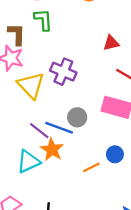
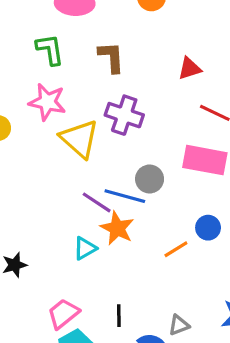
green L-shape: (43, 20) -> (50, 50), moved
brown L-shape: (17, 34) -> (111, 57), moved
cyan triangle: (28, 162) -> (85, 248), size x0.7

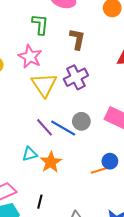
purple cross: (124, 115) -> (76, 77), turned 30
orange star: (117, 228) -> (51, 162), moved
orange line: (176, 249) -> (99, 171), moved

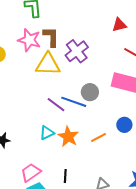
brown L-shape: (77, 39) -> (51, 37), moved
yellow triangle: (44, 85) -> (48, 64), turned -44
orange line: (99, 171) -> (99, 138), moved

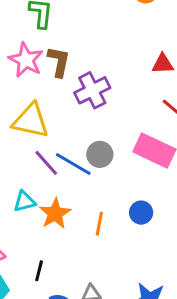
yellow triangle: (48, 64) -> (31, 121), moved
orange line: (99, 138) -> (99, 224), turned -63

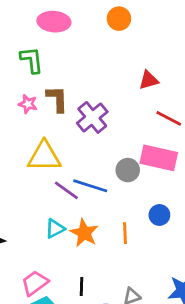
pink star: (26, 60) -> (28, 104), size x0.6
gray circle: (100, 154) -> (128, 170), moved

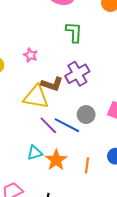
green L-shape: (32, 60) -> (74, 32), moved
brown L-shape: (57, 99) -> (52, 84), moved, turned 100
gray circle: (128, 170) -> (86, 115), moved

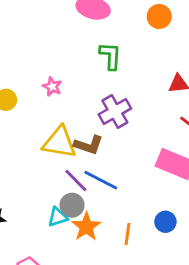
brown L-shape: (52, 84) -> (88, 145), moved
gray circle: (86, 115) -> (72, 205), moved

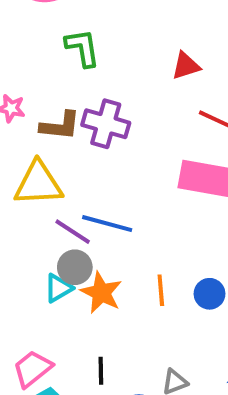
purple cross: (115, 111) -> (106, 124), turned -32
brown L-shape: (88, 145) -> (60, 126), moved
blue circle: (165, 222) -> (210, 294), moved

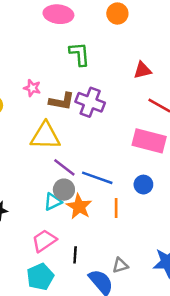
blue line: (107, 224) -> (97, 178), moved
blue circle: (210, 294) -> (143, 185), moved
pink trapezoid: (32, 369) -> (44, 241), moved

